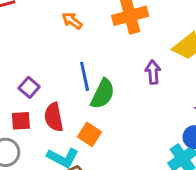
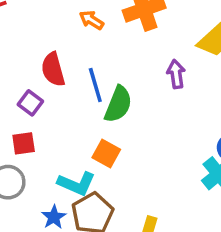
orange arrow: (72, 21) -> (91, 20), moved
red semicircle: (54, 117) -> (53, 69), moved

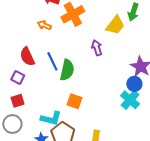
orange square: (106, 153) -> (74, 101), moved

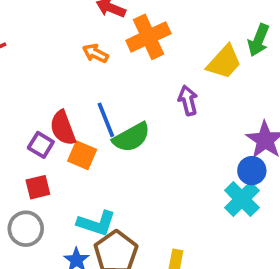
red semicircle: (27, 57) -> (63, 128), moved
green semicircle: (67, 70) -> (131, 137), turned 45
orange square: (74, 101) -> (82, 155), moved

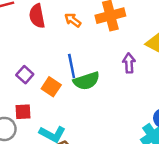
red semicircle: (63, 128) -> (37, 16), moved
red square: (38, 187) -> (23, 112), moved

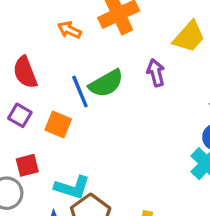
red semicircle: (37, 16) -> (25, 72), moved
green semicircle: (86, 81) -> (106, 83), moved

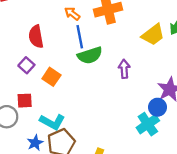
purple arrow: (156, 73) -> (124, 69), moved
blue line: (80, 92) -> (80, 37), moved

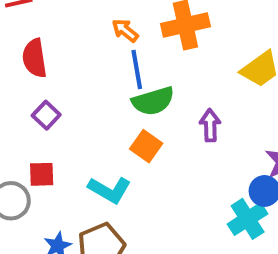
red semicircle: (36, 37) -> (35, 58), moved
orange square: (51, 77) -> (146, 146), moved
cyan L-shape: (52, 122) -> (110, 190), moved

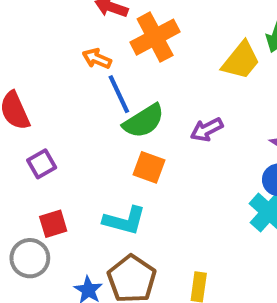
purple square: (46, 115) -> (42, 164), turned 32
purple arrow: (210, 125) -> (207, 130), turned -100

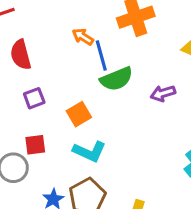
orange arrow: (97, 59) -> (83, 37), moved
orange square: (149, 167) -> (79, 114), moved, turned 30

